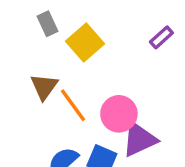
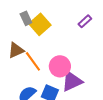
gray rectangle: (48, 24) -> (26, 18), moved
brown triangle: (44, 87) -> (16, 50), turned 30

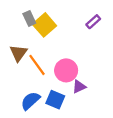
brown triangle: (16, 50) -> (18, 53), turned -30
purple triangle: (72, 81) -> (79, 87), size x0.6

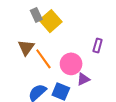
purple rectangle: (93, 22) -> (98, 46), moved, turned -32

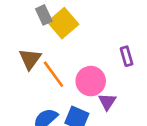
purple rectangle: (98, 46) -> (127, 56), turned -32
purple triangle: (83, 79) -> (107, 102), turned -32

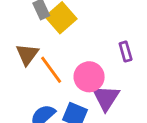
purple triangle: (107, 102) -> (106, 98), size x1.5

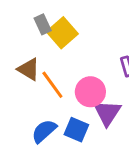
brown triangle: (27, 54) -> (29, 69), turned -35

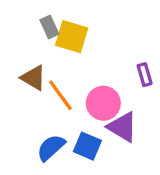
yellow square: (62, 33) -> (72, 37), turned -32
purple triangle: (107, 113) -> (122, 127), turned -32

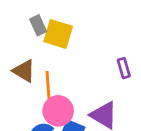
orange line: (60, 95) -> (48, 87), turned 32
pink circle: (103, 103) -> (58, 111), moved

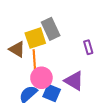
gray rectangle: (38, 25) -> (51, 29), moved, size x1.5
yellow square: (58, 34) -> (35, 38), moved, turned -35

